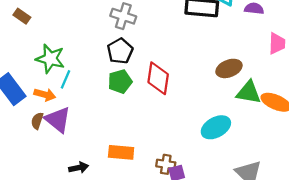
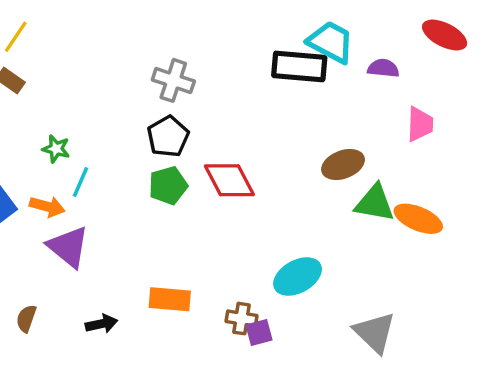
green star: (50, 59) -> (56, 149), size x0.6
red diamond: (158, 78) -> (229, 180), turned -36
brown semicircle: (37, 121) -> (26, 319), moved
cyan ellipse: (216, 127) -> (298, 277), moved

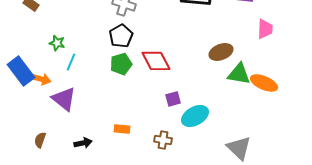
orange arrow: (47, 207) -> (41, 79), moved
orange rectangle: (170, 299) -> (122, 129), size x0.7
purple square: (259, 333) -> (173, 99), moved

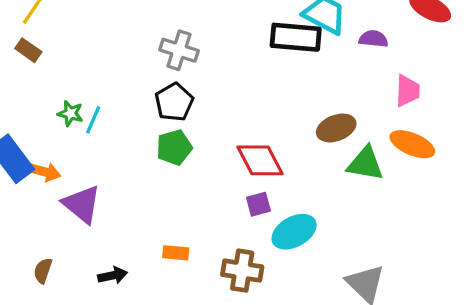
red diamond: (156, 61) -> (260, 160), moved
cyan line: (71, 62) -> (93, 120), moved
orange ellipse: (264, 83) -> (412, 144), moved
brown cross: (163, 140) -> (242, 271), size x1.4

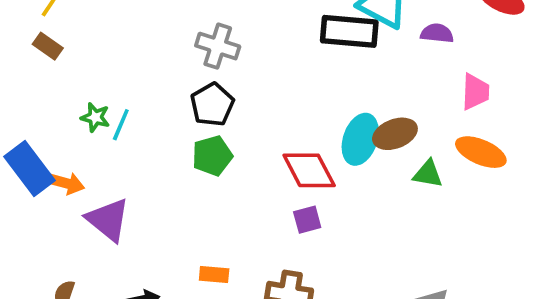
green triangle: (365, 164) -> (428, 174), size x0.7
cyan ellipse: (294, 232) -> (360, 139), moved, turned -42

